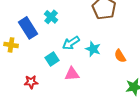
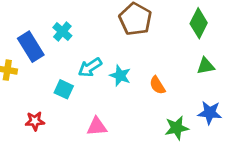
cyan square: (52, 59) -> (64, 89), turned -32
pink triangle: (72, 74) -> (97, 127), moved

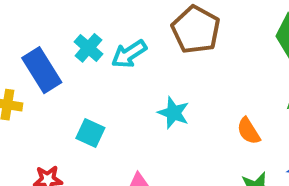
cyan arrow: (90, 67) -> (129, 54), moved
orange semicircle: (157, 85) -> (249, 131), moved

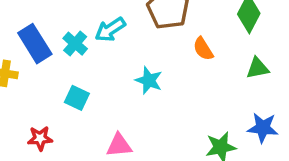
cyan cross: (88, 48) -> (75, 44), moved
orange semicircle: (249, 131) -> (203, 49), moved

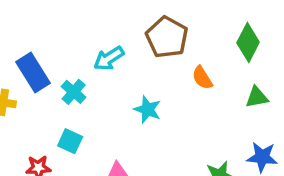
cyan cross: (75, 44) -> (74, 92), moved
cyan square: (77, 98) -> (70, 141), moved

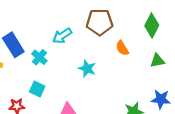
brown pentagon: (167, 37) -> (100, 22), turned -30

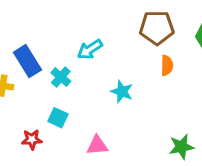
brown pentagon: (100, 22) -> (157, 28), moved
orange semicircle: (122, 48) -> (167, 65), turned -147

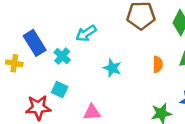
orange semicircle: (167, 65) -> (158, 64), moved
red star: (32, 139) -> (38, 107), size x1.5

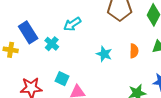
cyan star: (112, 68) -> (104, 54), moved
cyan square: (60, 90) -> (62, 79), moved

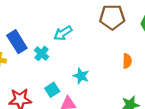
cyan star: (104, 54) -> (81, 76), moved
cyan square: (62, 79) -> (52, 90), turned 32

